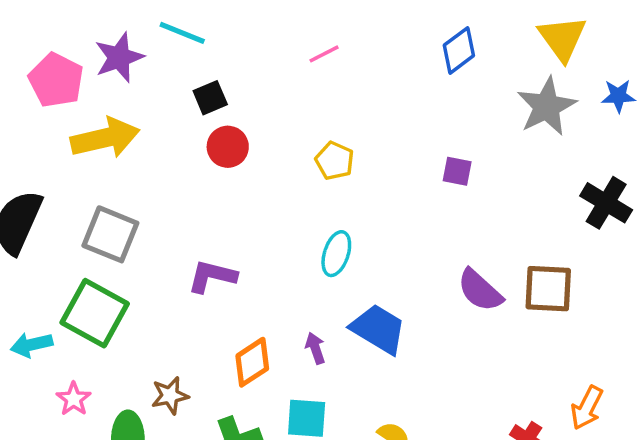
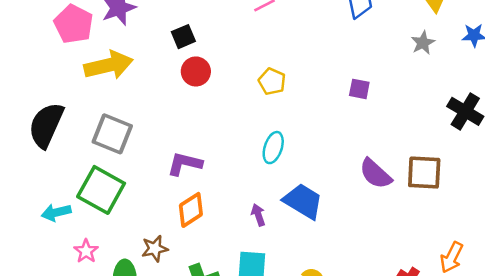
gray star: (547, 106) -> (423, 43), size x0.6
orange diamond: (252, 362) -> (191, 210), moved

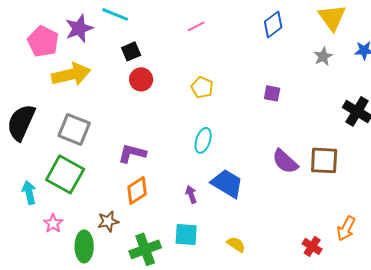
cyan arrow: (56, 212) -> (29, 192), turned 90

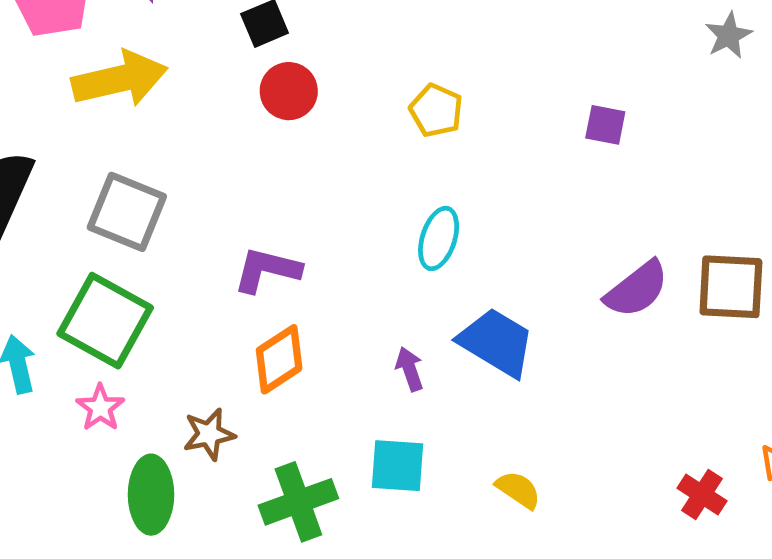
purple semicircle: (285, 161) -> (637, 289), turned -80
pink star: (53, 223) -> (100, 408), moved

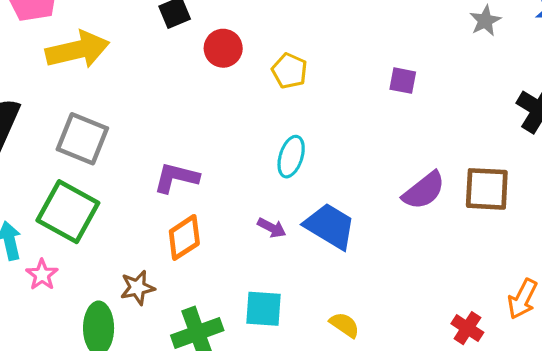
red circle: (289, 91) -> (223, 48), moved
purple arrow: (410, 369) -> (272, 228), moved, turned 136
pink star: (100, 408) -> (42, 275), moved

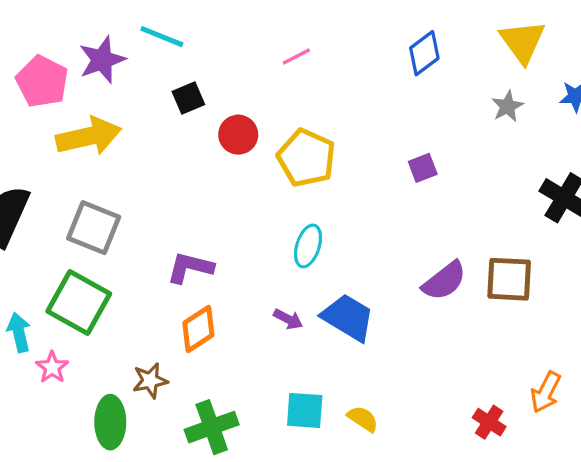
yellow pentagon: (289, 71) -> (306, 158), size x1.6
purple square: (403, 81) -> (423, 168), turned -32
cyan square: (264, 309) -> (305, 410), moved

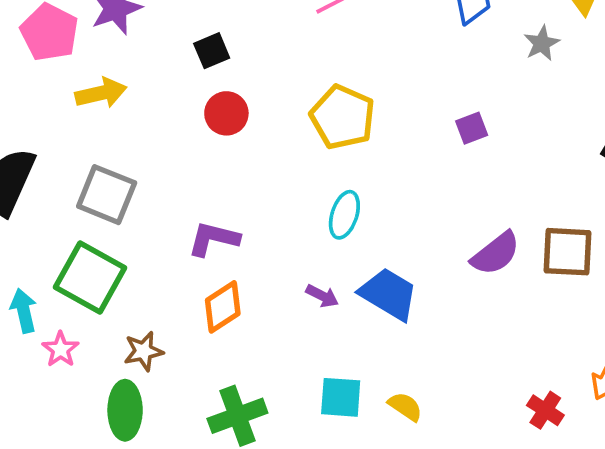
gray star: (507, 106) -> (542, 43), moved
red circle: (238, 135) -> (226, 113), moved
yellow arrow: (89, 136) -> (101, 93), size x0.7
brown star: (150, 381) -> (143, 351), moved

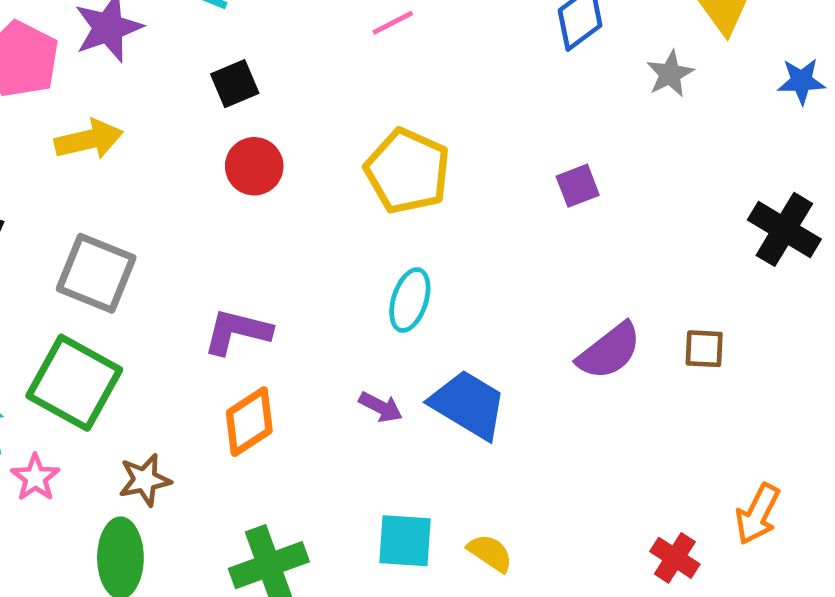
brown square: (567, 252) -> (704, 349), size x0.6

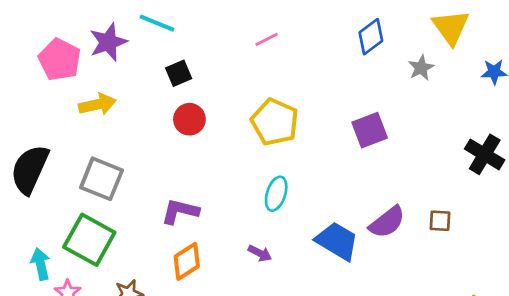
purple square: (578, 186) -> (370, 130), size x1.5
blue trapezoid: (468, 405) -> (337, 241), moved

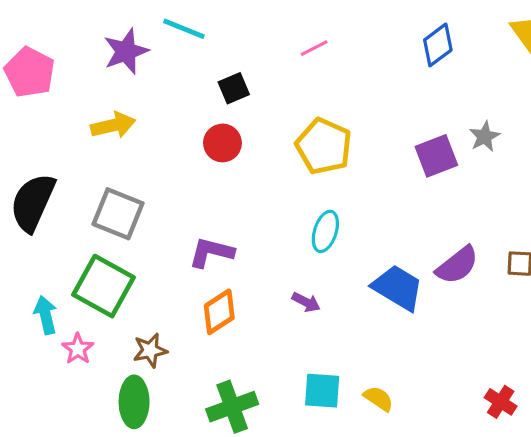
pink pentagon: (59, 60) -> (30, 72), moved
gray star: (421, 68) -> (485, 137), moved
black square: (179, 73) -> (234, 88), moved

